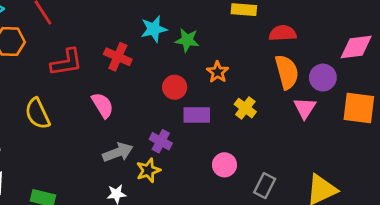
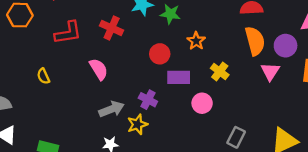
yellow semicircle: (37, 114) -> (43, 76), size x0.6
pink circle: (224, 165) -> (202, 103), moved

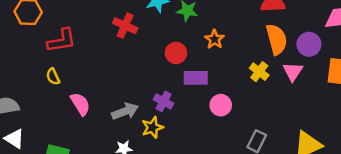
red L-shape: (68, 33) -> (62, 41), moved
pink semicircle: (99, 69) -> (80, 104), moved
yellow cross: (220, 71) -> (259, 72), moved

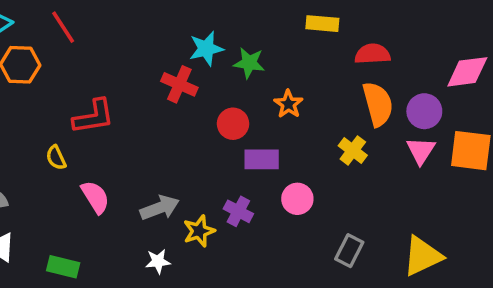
red cross: (125, 26) -> (179, 84), moved
red L-shape: (62, 41) -> (94, 117), moved
pink triangle: (293, 72) -> (421, 151), moved
purple cross: (164, 101) -> (238, 211), moved

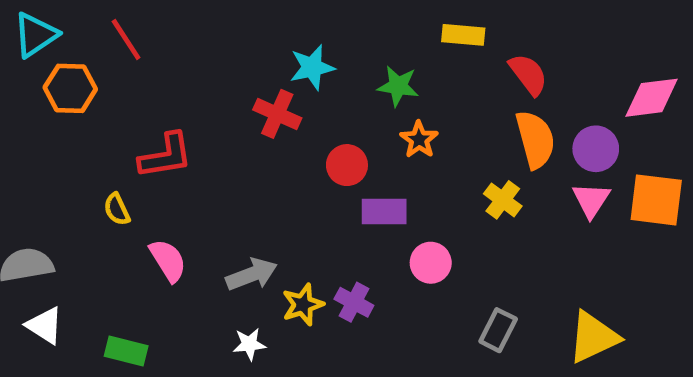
red semicircle: (372, 54) -> (528, 74), turned 56
green star: (249, 63) -> (398, 86), moved
purple cross: (238, 211) -> (354, 302), moved

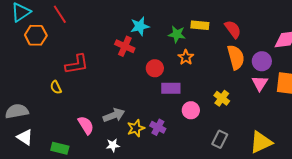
yellow rectangle: (463, 35) -> (200, 25), moved
yellow cross: (503, 200) -> (222, 98), moved
pink semicircle: (168, 260) -> (86, 125), moved

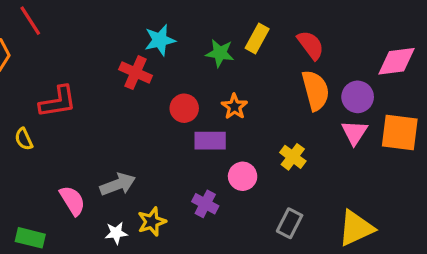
yellow rectangle: (200, 25) -> (257, 39), turned -66
orange star: (186, 57) -> (234, 107), moved
purple cross: (158, 127) -> (205, 204), moved
yellow star: (136, 128) -> (152, 222), moved

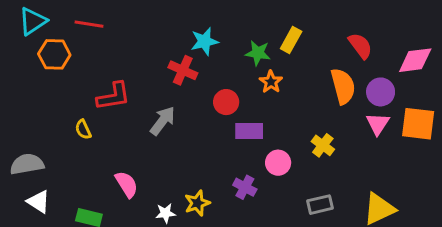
red line: (30, 21) -> (89, 24), turned -48
red semicircle: (311, 45) -> (360, 46), moved
orange star: (234, 107) -> (271, 82), moved
gray arrow: (118, 184) -> (163, 121), moved, turned -32
gray rectangle: (290, 223) -> (320, 205), turned 50

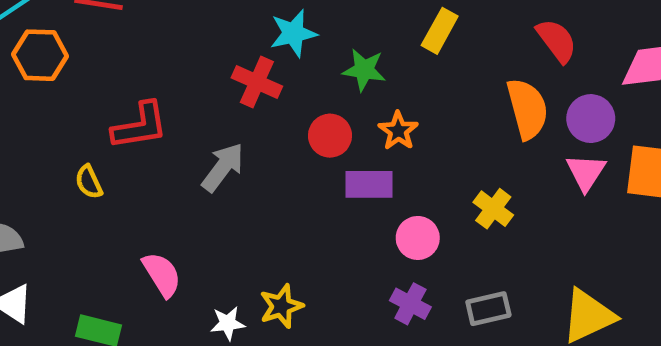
green star: (258, 53) -> (364, 70), moved
orange star: (271, 82) -> (398, 131), moved
purple cross: (245, 187) -> (410, 304), moved

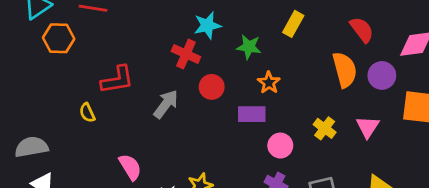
red circle: (330, 136) -> (212, 87), moved
pink triangle: (586, 172) -> (368, 127), moved

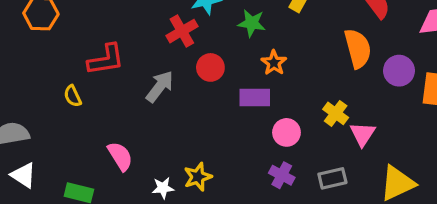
red cross: (186, 54) -> (182, 31), turned 36
purple circle: (382, 75) -> (399, 71), moved
pink triangle: (368, 127) -> (363, 134), moved

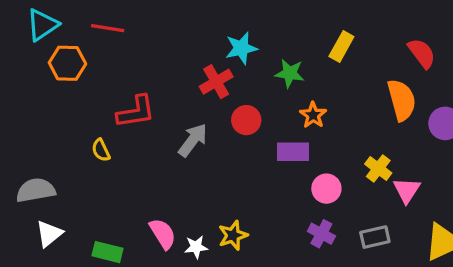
pink semicircle: (120, 156) -> (163, 234), moved
white triangle: (24, 175) -> (49, 234), turned 48

